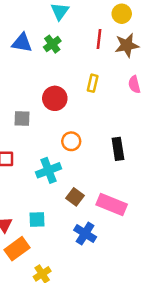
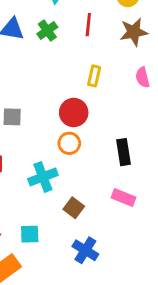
red line: (99, 39) -> (88, 25), moved
red circle: (55, 98) -> (74, 113), moved
pink rectangle: (112, 204) -> (123, 197), moved, size x0.7

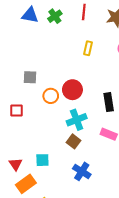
red circle: (74, 113) -> (72, 90), moved
orange circle: (69, 143) -> (51, 96), moved
cyan cross: (43, 177) -> (77, 120), moved

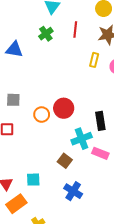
blue triangle: (30, 15) -> (14, 49), moved
yellow rectangle: (88, 48) -> (94, 60), moved
gray square: (30, 77) -> (13, 100), moved
cyan cross: (77, 120) -> (82, 139), moved

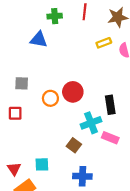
green cross: (46, 34) -> (55, 16), turned 32
blue triangle: (14, 49) -> (39, 40), moved
yellow rectangle: (94, 60) -> (104, 43), turned 56
blue cross: (73, 191) -> (82, 176), turned -30

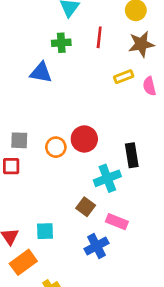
gray square: (22, 83) -> (19, 140), moved
pink rectangle: (110, 138) -> (117, 222), moved
blue cross: (82, 176) -> (97, 246), turned -30

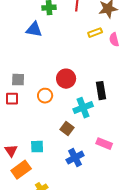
orange circle: (56, 147) -> (45, 96), moved
pink rectangle: (117, 222) -> (104, 144), moved

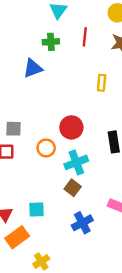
blue triangle: (34, 30) -> (33, 68), turned -30
yellow rectangle: (95, 33) -> (102, 83), moved, turned -64
cyan cross: (83, 108) -> (76, 162), moved

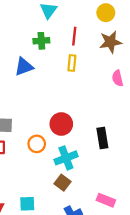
yellow rectangle: (102, 83) -> (72, 63), moved

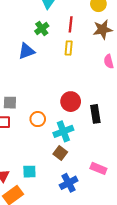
green cross: (41, 41) -> (42, 28), turned -32
red circle: (61, 124) -> (71, 102), moved

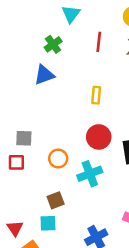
green cross: (42, 28) -> (53, 44), moved
yellow rectangle: (69, 48) -> (96, 95), moved
brown square: (60, 153) -> (56, 200), moved, turned 32

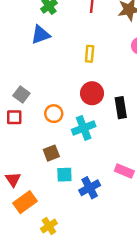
gray square: (24, 138) -> (21, 94), turned 35
cyan square: (48, 223) -> (64, 175), moved

